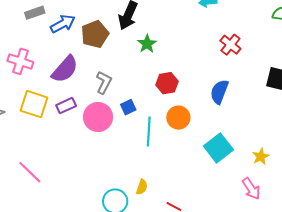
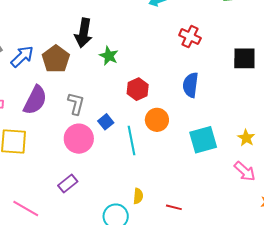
purple rectangle: (66, 106) -> (68, 184), moved
cyan square: (218, 148) -> (203, 140), turned 36

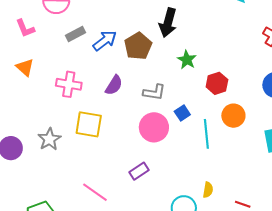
green star: (109, 56) -> (187, 60), moved
purple semicircle: (35, 100) -> (114, 85), size x0.7
gray L-shape: (76, 104) -> (154, 92), turned 80

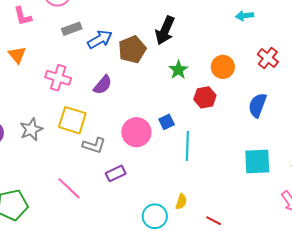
gray L-shape: (154, 92) -> (94, 145), moved
orange circle: (233, 116) -> (223, 67), moved

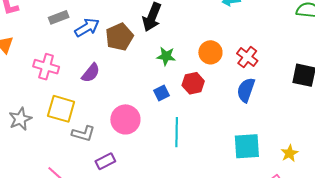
red cross: (268, 58) -> (247, 57), moved
green star: (178, 70) -> (166, 56), turned -30
blue square: (167, 122) -> (161, 93), moved

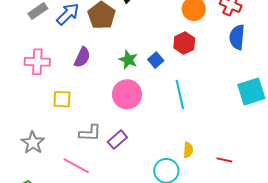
green star: (166, 56) -> (128, 60), moved, turned 30
yellow square: (61, 109) -> (62, 99), size x0.7
gray star: (20, 119) -> (33, 143), moved
gray L-shape: (83, 134) -> (90, 133), moved

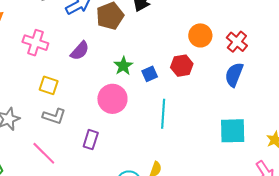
gray L-shape: (90, 133) -> (54, 116), moved
purple rectangle: (117, 140) -> (91, 140), turned -48

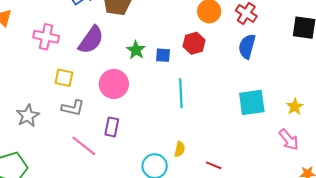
purple semicircle: (80, 51) -> (91, 40), size x1.4
blue square: (150, 74) -> (163, 55), turned 35
pink circle: (112, 99) -> (114, 84), moved
pink line: (44, 153) -> (84, 146), moved

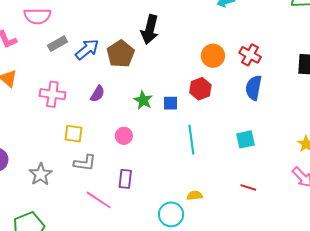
purple semicircle: (91, 40) -> (98, 94), size x0.6
pink circle: (114, 84) -> (124, 136), size x0.6
cyan square: (252, 102) -> (245, 139), moved, size x0.7
yellow semicircle: (180, 149) -> (195, 196), turned -105
red line: (214, 165) -> (248, 187), moved

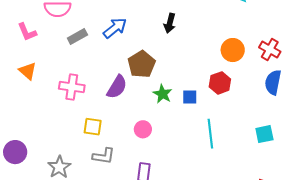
black arrow: (150, 29) -> (170, 23), size x0.7
blue arrow: (87, 49) -> (115, 28), moved
brown pentagon: (121, 54) -> (141, 64), moved
purple semicircle: (98, 94) -> (117, 87), size x1.4

